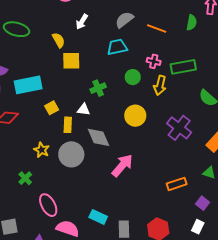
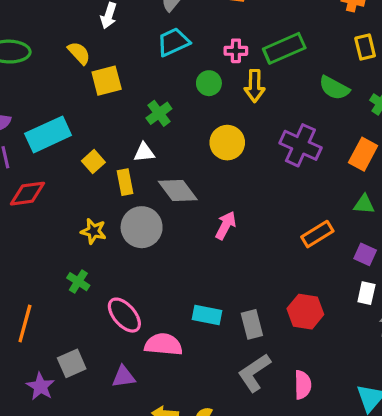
pink arrow: (122, 165) -> (226, 225), size x0.7

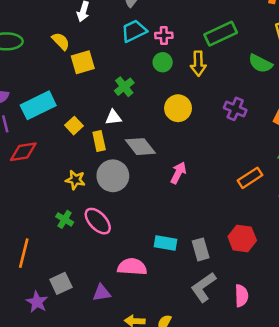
pink cross: (236, 51) -> (164, 35), moved
purple cross: (300, 145) -> (235, 109), size x0.7
pink ellipse: (124, 315) -> (98, 221), moved

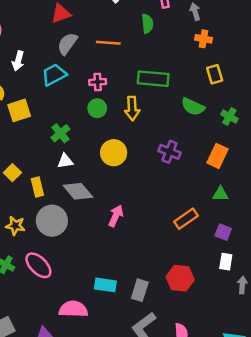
cyan trapezoid: (134, 31) -> (54, 75), moved
green rectangle: (221, 34) -> (153, 79), turned 32
white triangle: (113, 117) -> (65, 161), moved
gray rectangle: (201, 249) -> (140, 290), turned 35

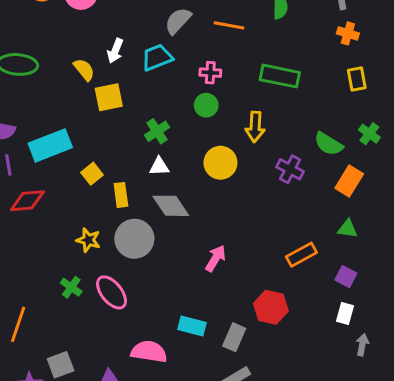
white arrow: (18, 61) -> (115, 51), moved
green semicircle: (193, 107) -> (328, 144), moved
yellow arrow: (132, 108) -> (255, 127), moved
pink arrow: (116, 216) -> (216, 258), moved
red hexagon: (180, 278) -> (271, 307), moved

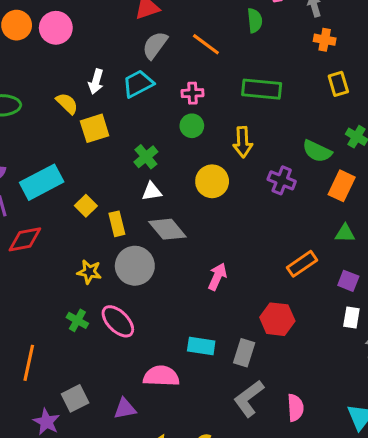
orange line: (229, 25) -> (206, 44), turned 32

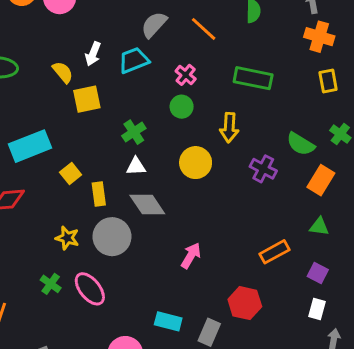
orange cross: (325, 40) -> (319, 37), size x1.4
pink cross: (193, 93) -> (186, 75), turned 36

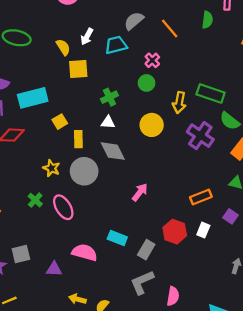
green rectangle: (253, 78) -> (211, 93), moved
purple cross: (263, 169) -> (200, 136), size x1.4
white rectangle: (317, 309) -> (203, 230), moved

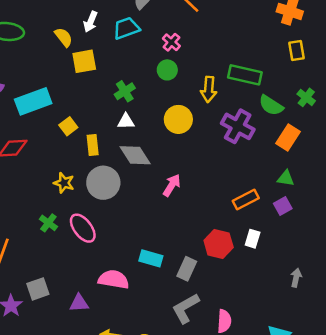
pink arrow: (140, 192) -> (172, 185), moved
purple square: (230, 216) -> (283, 206), moved, turned 32

